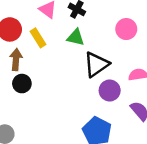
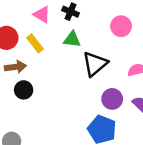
brown arrow: (16, 60) -> (15, 67), turned 84
purple circle: (110, 90) -> (112, 99), moved

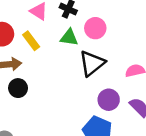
pink circle: (121, 26) -> (95, 28), moved

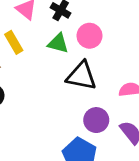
black triangle: (92, 63) -> (81, 76), turned 44

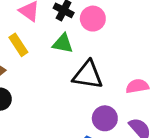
pink circle: (89, 36) -> (93, 19), moved

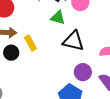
yellow rectangle: (18, 45) -> (30, 43), moved

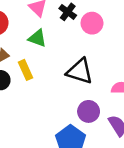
green triangle: (58, 18) -> (37, 38), moved

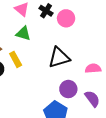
black triangle: (80, 71) -> (59, 58), turned -30

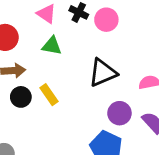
yellow rectangle: (16, 59) -> (49, 95), moved

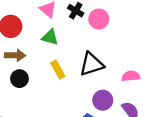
yellow rectangle: (49, 95) -> (58, 70), moved

